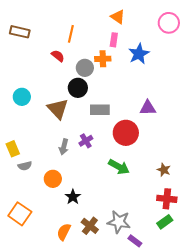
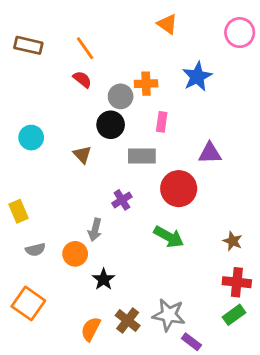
orange line: (71, 34) -> (85, 48), moved, turned -48
pink rectangle: (114, 40) -> (162, 122), moved
brown triangle: (58, 109) -> (82, 155), size x0.6
gray arrow: (64, 147) -> (95, 230), moved
gray semicircle: (25, 166) -> (35, 250), moved

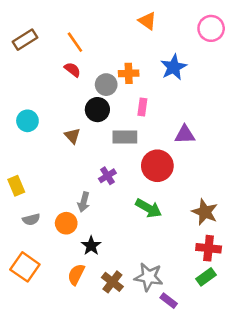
brown rectangle: (28, 45) -> (25, 40), turned -45
brown star: (233, 241) -> (205, 212), size x1.5
orange semicircle: (91, 329) -> (76, 274), moved

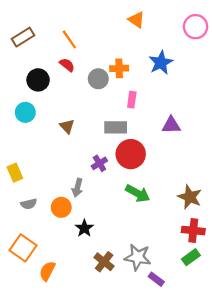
black circle: (97, 110) -> (38, 80), moved
red circle: (157, 166) -> (131, 154), moved
orange semicircle: (76, 274) -> (47, 271), moved

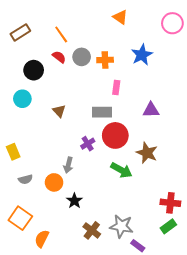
gray circle: (98, 79) -> (82, 57), moved
brown star: (190, 197) -> (147, 153), moved

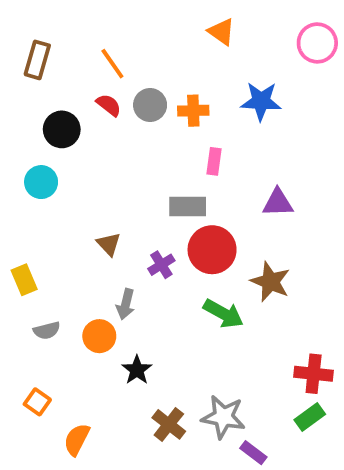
brown rectangle: (20, 32) -> (37, 60), turned -42
blue star: (142, 55) -> (261, 101), turned 30
brown triangle: (59, 111) -> (109, 244), moved
orange square: (20, 218) -> (37, 402), size x0.6

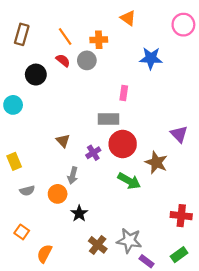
orange cross: (193, 111) -> (99, 40), moved
cyan circle: (41, 182) -> (13, 105), moved
purple triangle: (278, 203) -> (179, 134), moved, turned 48
green rectangle: (310, 417) -> (179, 255), moved

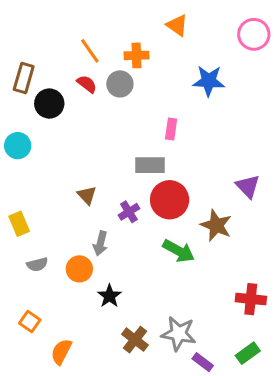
brown rectangle: (22, 34) -> (24, 78), moved

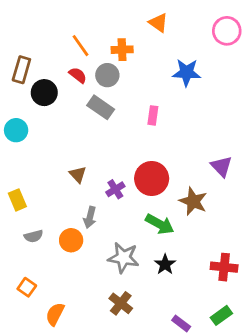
gray rectangle: (150, 165) -> (101, 107), moved, turned 35
black star: (109, 296) -> (165, 264), moved
gray star: (179, 334) -> (123, 258), moved

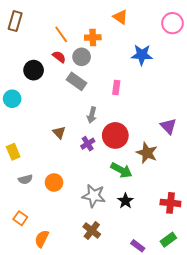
brown rectangle: (21, 70) -> (15, 21), moved
gray arrow: (90, 217) -> (92, 115), moved

